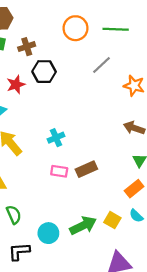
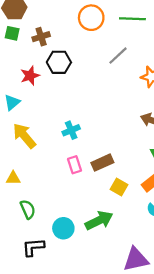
pink rectangle: (59, 171) -> (75, 165), turned 63
yellow square: (112, 220) -> (119, 187), moved

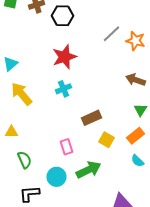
gray line: (118, 56) -> (112, 34), moved
black hexagon: (59, 62) -> (62, 16), moved
red star: (30, 76) -> (64, 57), moved, size x1.4
pink rectangle: (75, 165) -> (66, 147), moved

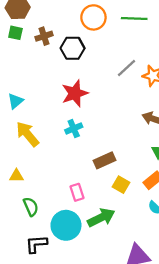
cyan circle: (56, 177) -> (66, 225), size x1.4

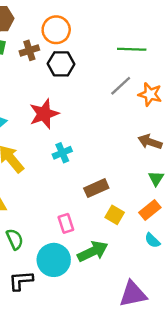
orange circle: (93, 17) -> (56, 30), moved
green line: (134, 19) -> (132, 49), moved
red star: (75, 93) -> (44, 114), moved

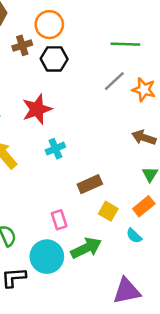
cyan semicircle: (152, 240) -> (134, 236), moved

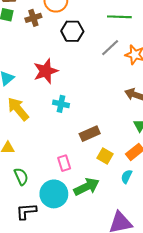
black hexagon: (54, 59) -> (72, 31), moved
cyan cross: (55, 149) -> (61, 104), turned 35
cyan semicircle: (134, 236) -> (127, 177), turned 72

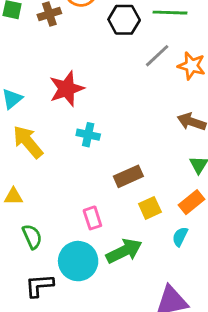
black hexagon: (72, 31) -> (124, 20), moved
yellow square: (105, 156) -> (150, 208), turned 35

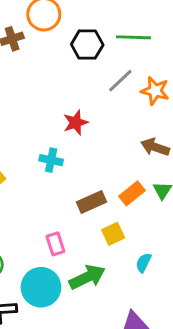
red star: (67, 89) -> (76, 123), moved, size x0.7
orange rectangle: (192, 202) -> (132, 193), moved

